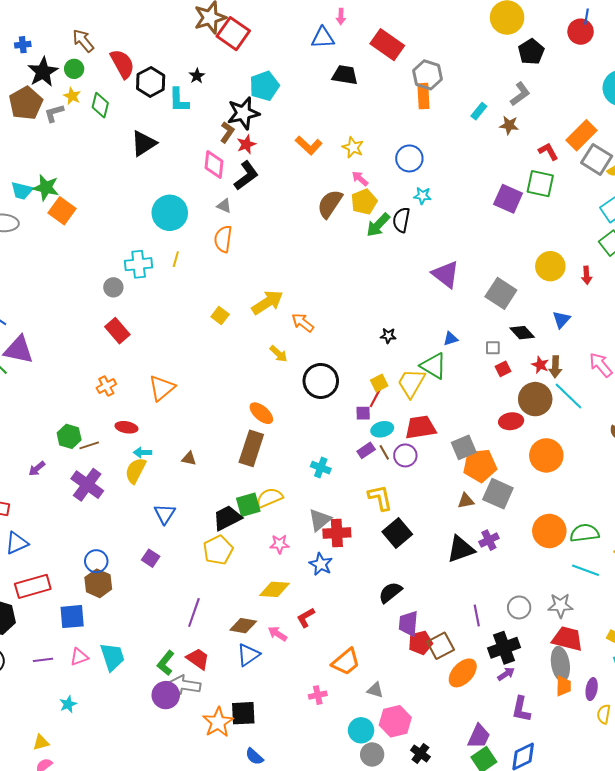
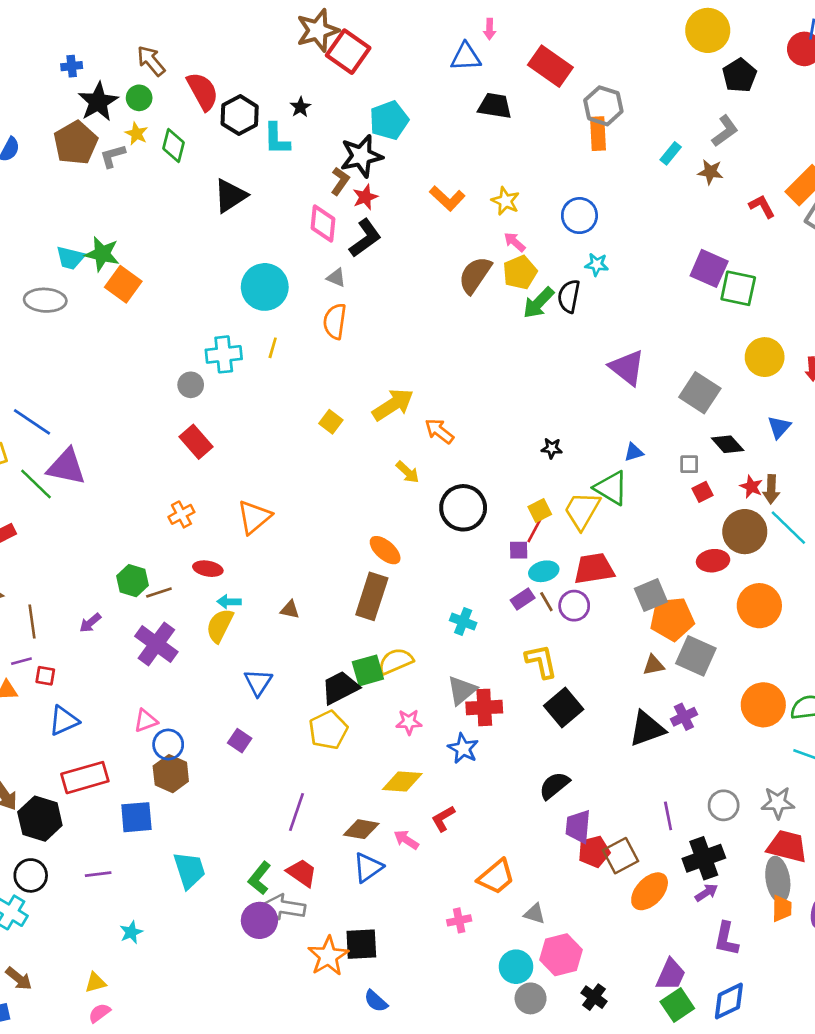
green square: (540, 184) -> (738, 288), moved
pink triangle: (79, 657) -> (146, 721), moved

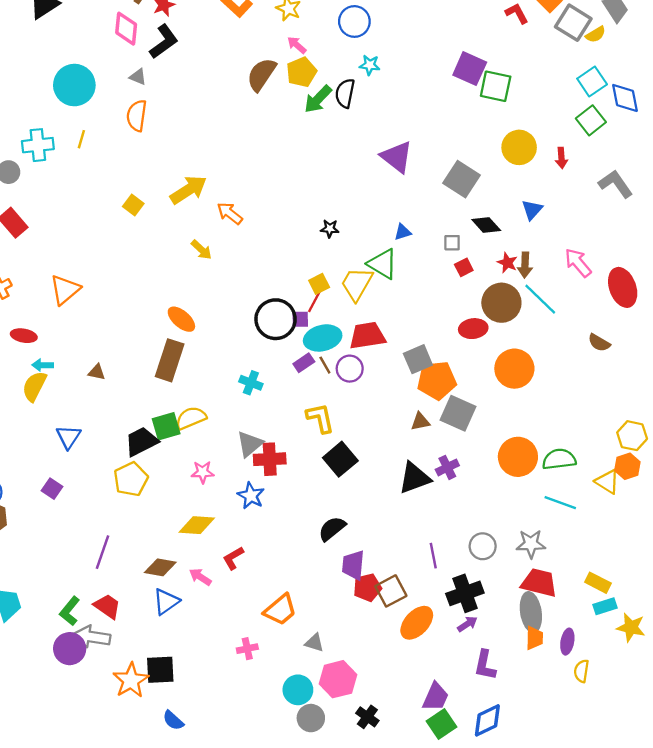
black circle: (463, 508) -> (276, 319), moved
cyan ellipse: (544, 571) -> (323, 338), size x1.4

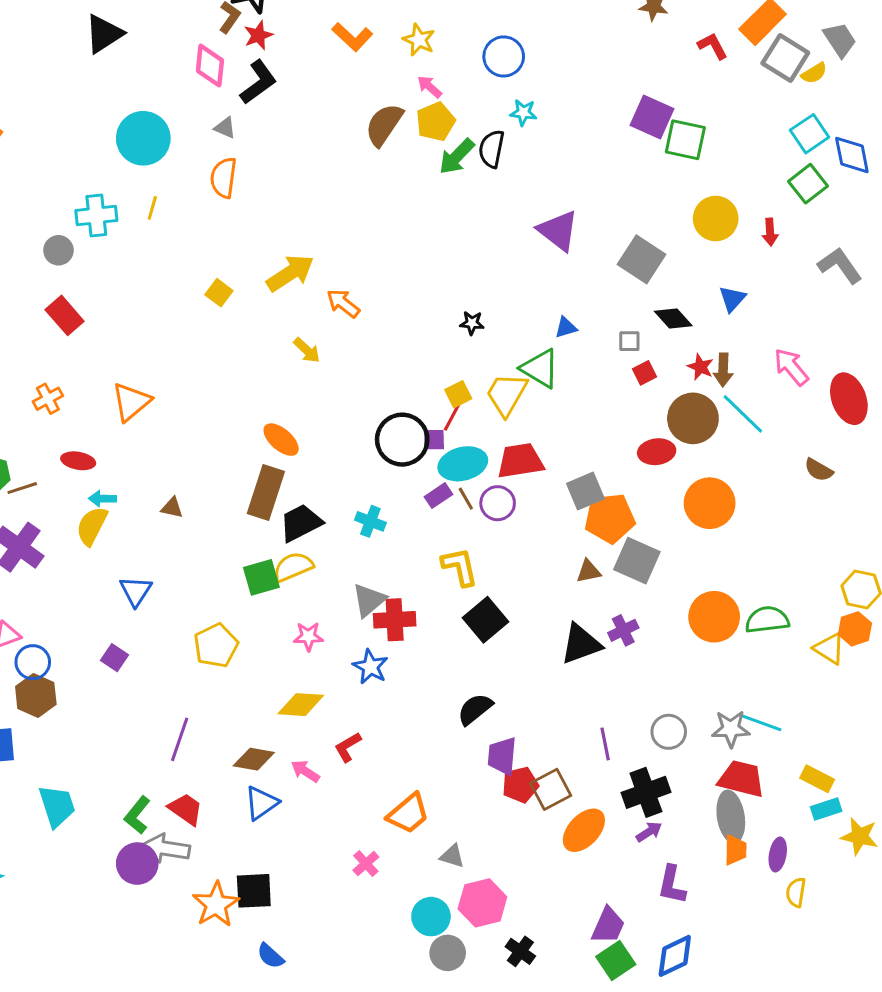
black trapezoid: (141, 442) -> (301, 523), moved
cyan line: (560, 503) -> (761, 723), moved
pink cross: (247, 649) -> (366, 864), turned -30

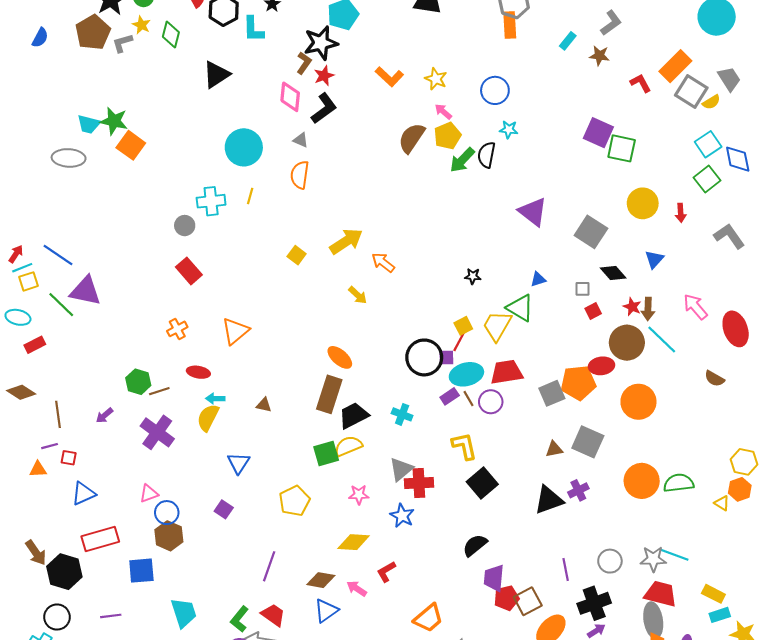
orange pentagon: (610, 518) -> (578, 383), moved
yellow triangle: (829, 649) -> (722, 503), size x0.7

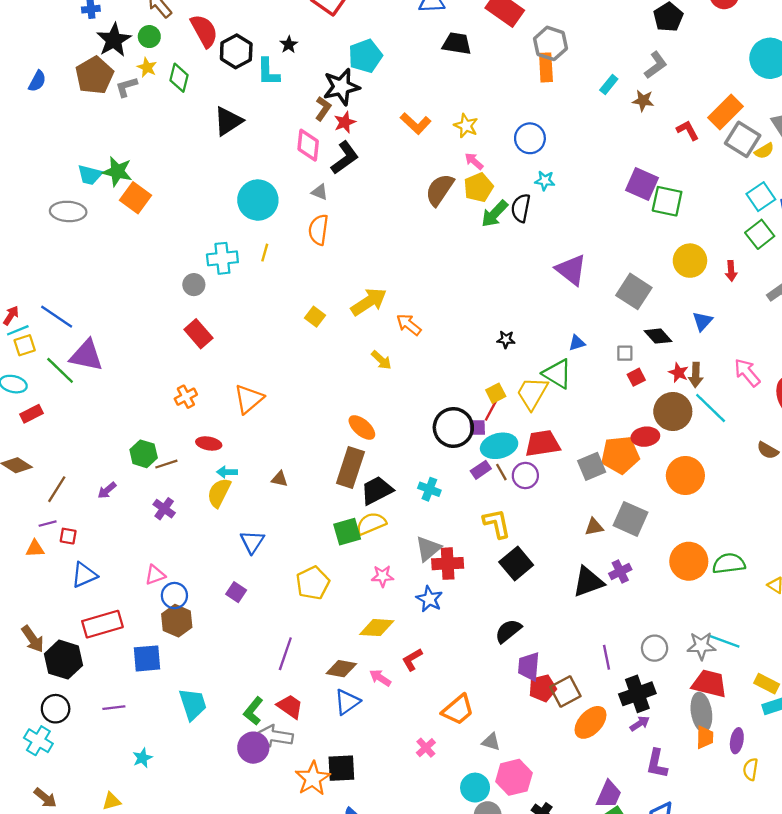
brown line: (58, 414) -> (57, 489), turned 40
purple cross: (157, 432) -> (164, 509), size x0.6

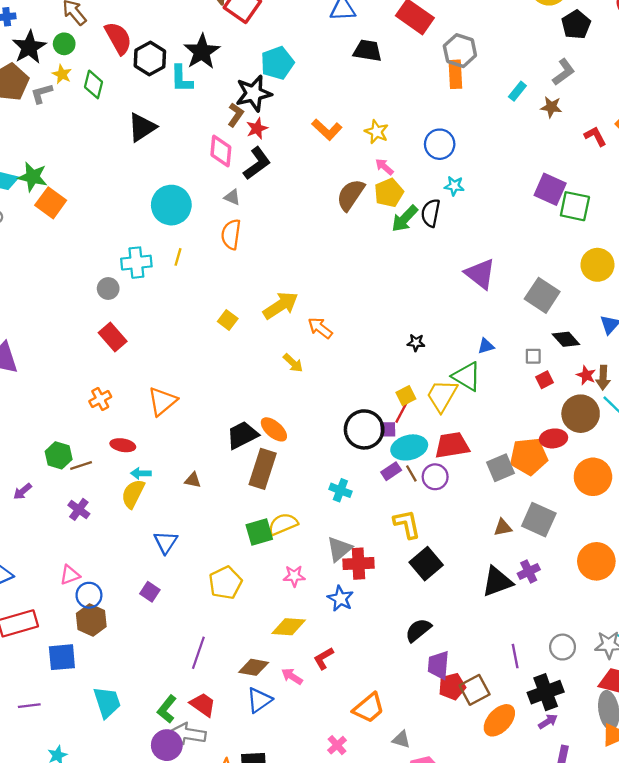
black star: (289, 45) -> (202, 52), size x2.0
black trapezoid: (377, 490) -> (242, 435), moved

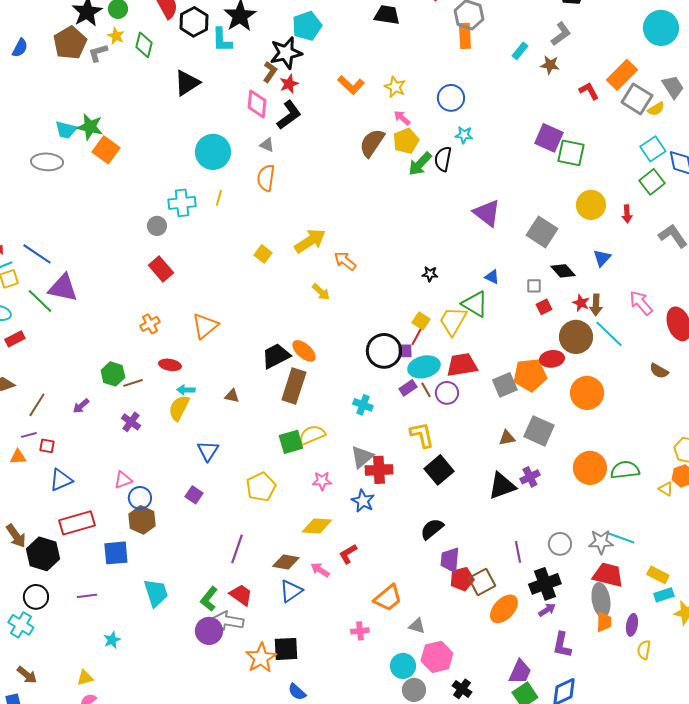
blue triangle: (486, 346) -> (492, 277), turned 42
yellow square: (406, 396) -> (421, 321), turned -30
pink cross: (337, 745) -> (360, 631), turned 36

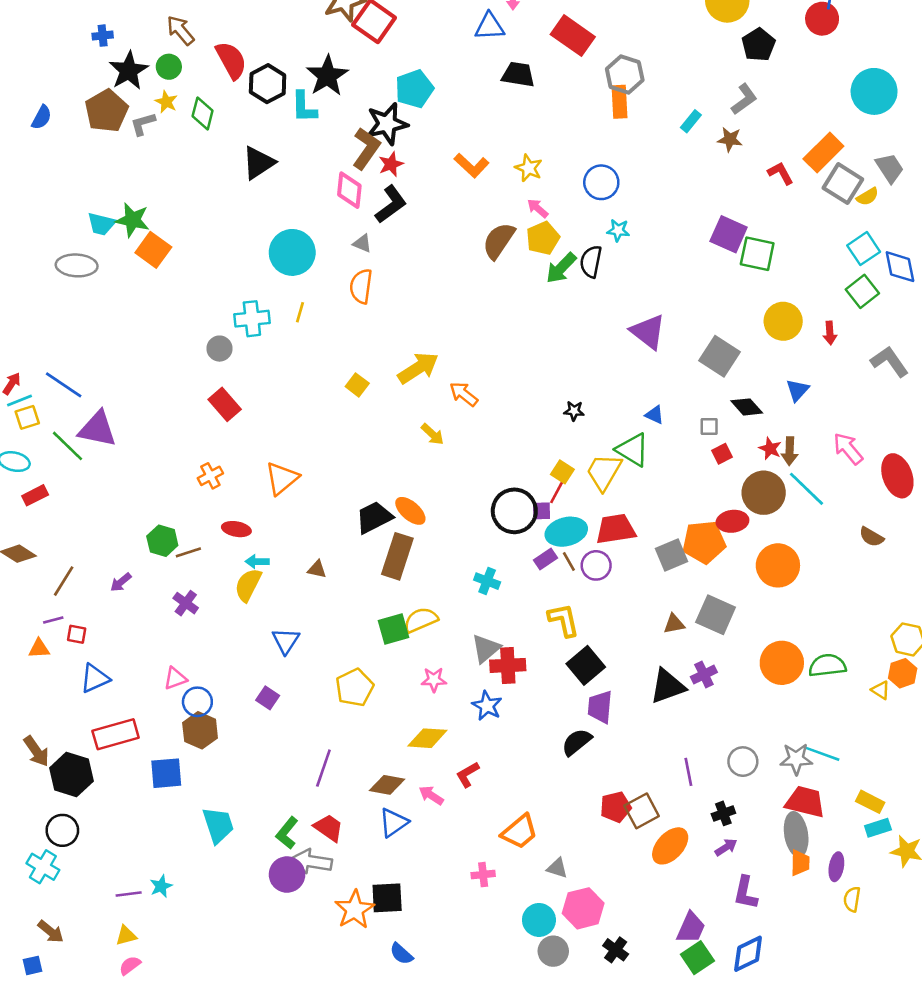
brown L-shape: (270, 72) -> (366, 149), size x1.5
purple trapezoid: (450, 560) -> (600, 707), moved
black cross: (545, 584) -> (723, 813), size x0.6
purple line: (87, 596) -> (129, 894), moved

